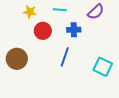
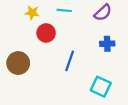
blue cross: (74, 30) -> (107, 44), moved
cyan square: (103, 67) -> (101, 87), moved

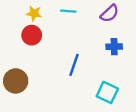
red circle: (46, 33) -> (32, 35), moved
brown circle: (18, 63) -> (16, 81), moved

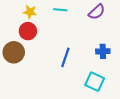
blue cross: (114, 47) -> (103, 51), moved
brown circle: (16, 81) -> (14, 52), moved

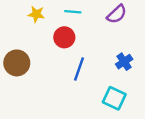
red circle: (28, 31) -> (64, 37), moved
blue cross: (103, 51) -> (124, 62), turned -32

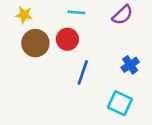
yellow star: (36, 14) -> (24, 15), moved
brown circle: (17, 63) -> (35, 43), moved

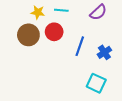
yellow star: (24, 15) -> (38, 12), moved
blue line: (83, 72) -> (80, 46), moved

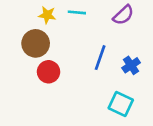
red circle: (54, 32) -> (49, 72), moved

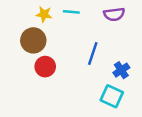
purple semicircle: (123, 15) -> (114, 14), turned 36
blue cross: (131, 65) -> (121, 70), moved

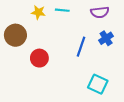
brown circle: (33, 40) -> (15, 35), moved
blue cross: (121, 70) -> (106, 38), moved

